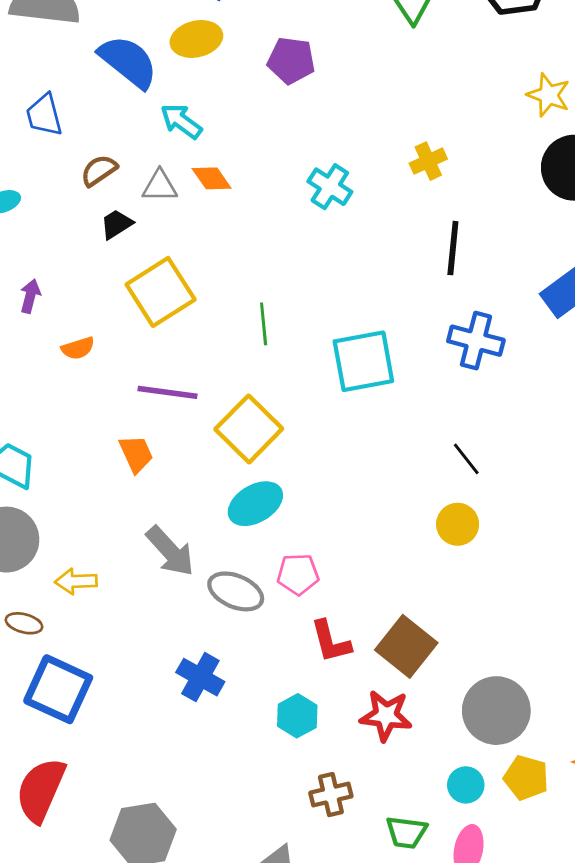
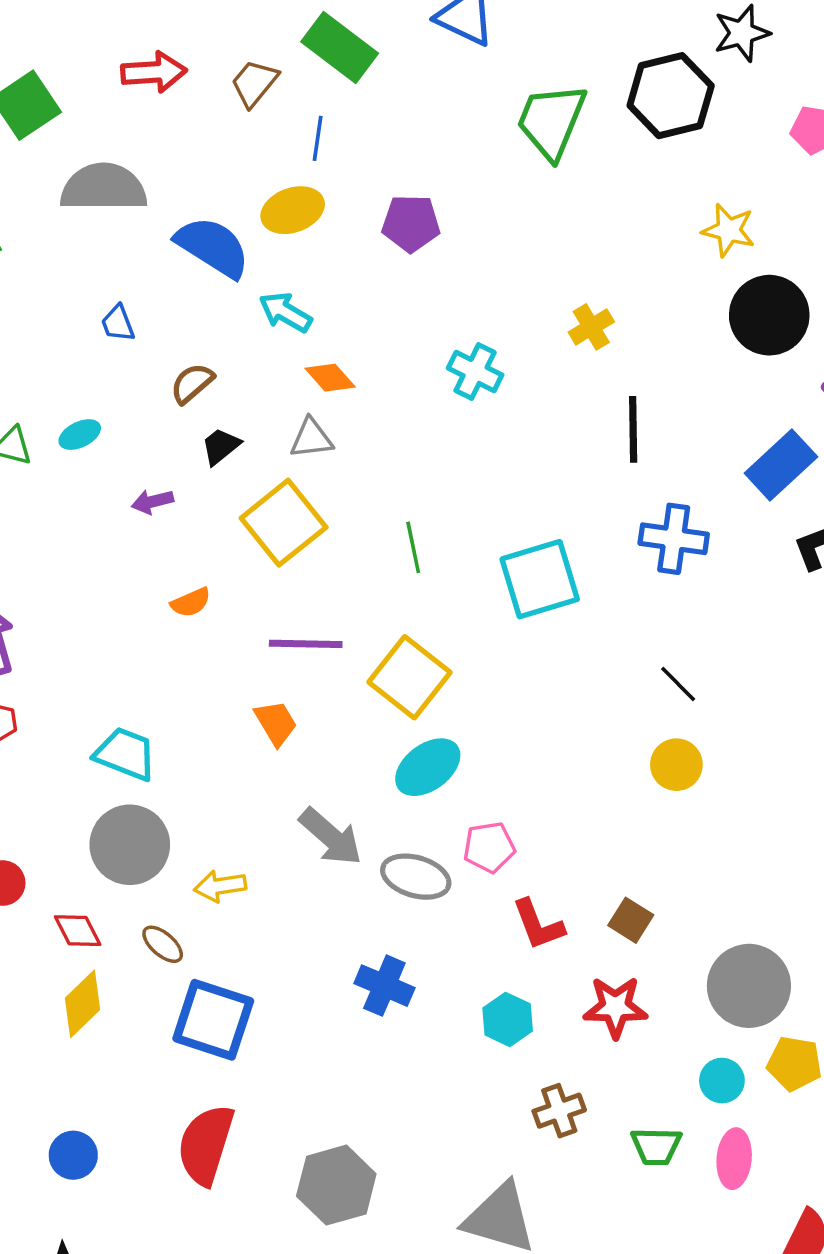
blue trapezoid: (44, 115) -> (118, 323), size x0.7
gray triangle: (160, 186) -> (311, 438), moved
purple arrow: (30, 296) -> (153, 502), moved, turned -112
brown ellipse: (24, 623) -> (163, 944), turned 33
brown square: (406, 646) -> (631, 920), size x0.6

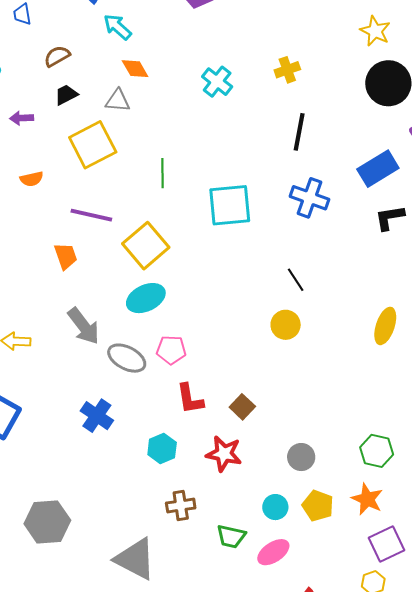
gray circle: (749, 986) -> (301, 457), size x0.6
pink ellipse: (734, 1159) -> (273, 552), turned 40

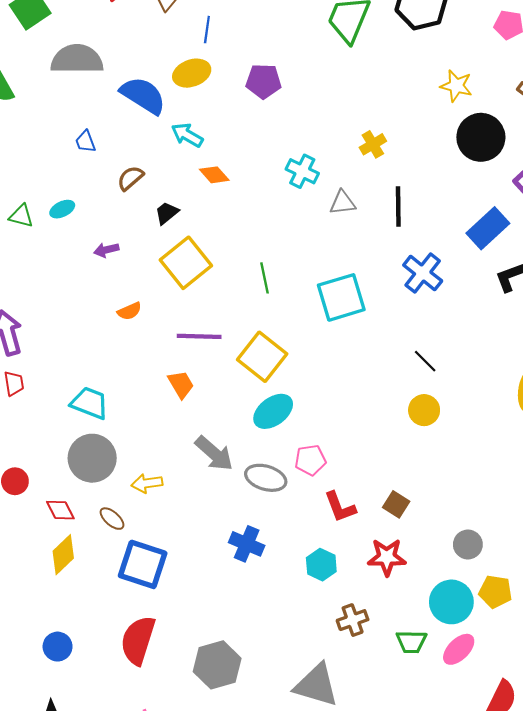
black trapezoid: (66, 95) -> (167, 213), moved
gray triangle: (118, 101) -> (343, 203), moved
blue cross: (310, 198) -> (423, 273), turned 30
cyan circle: (275, 507) -> (451, 602), size x1.6

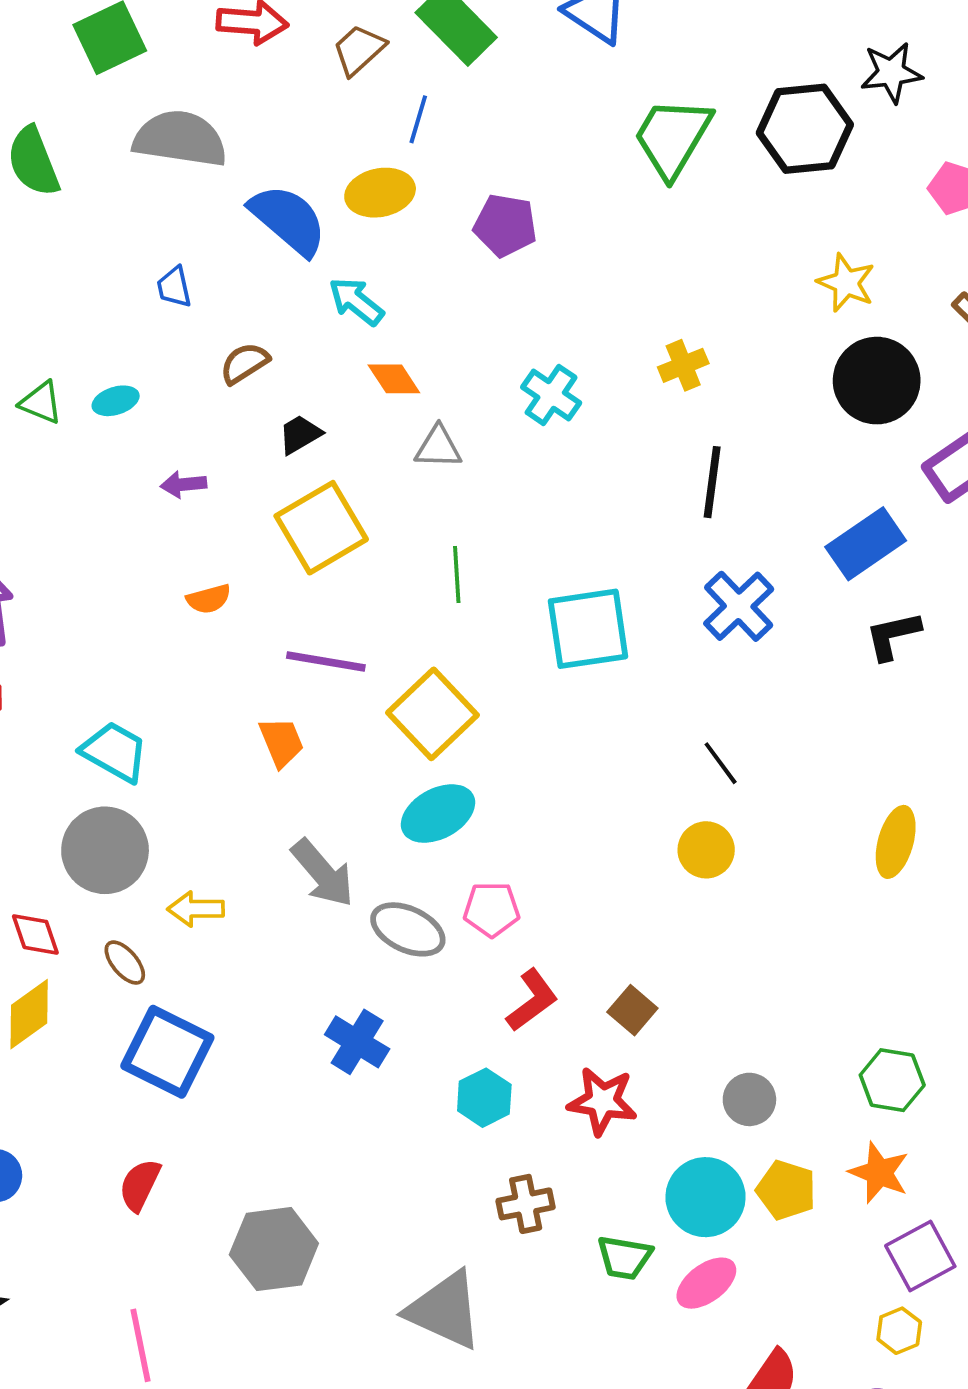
gray triangle: (343, 203) -> (438, 447), moved
red L-shape: (340, 507) -> (532, 1000), turned -114
red semicircle: (138, 640) -> (140, 1185), size x0.6

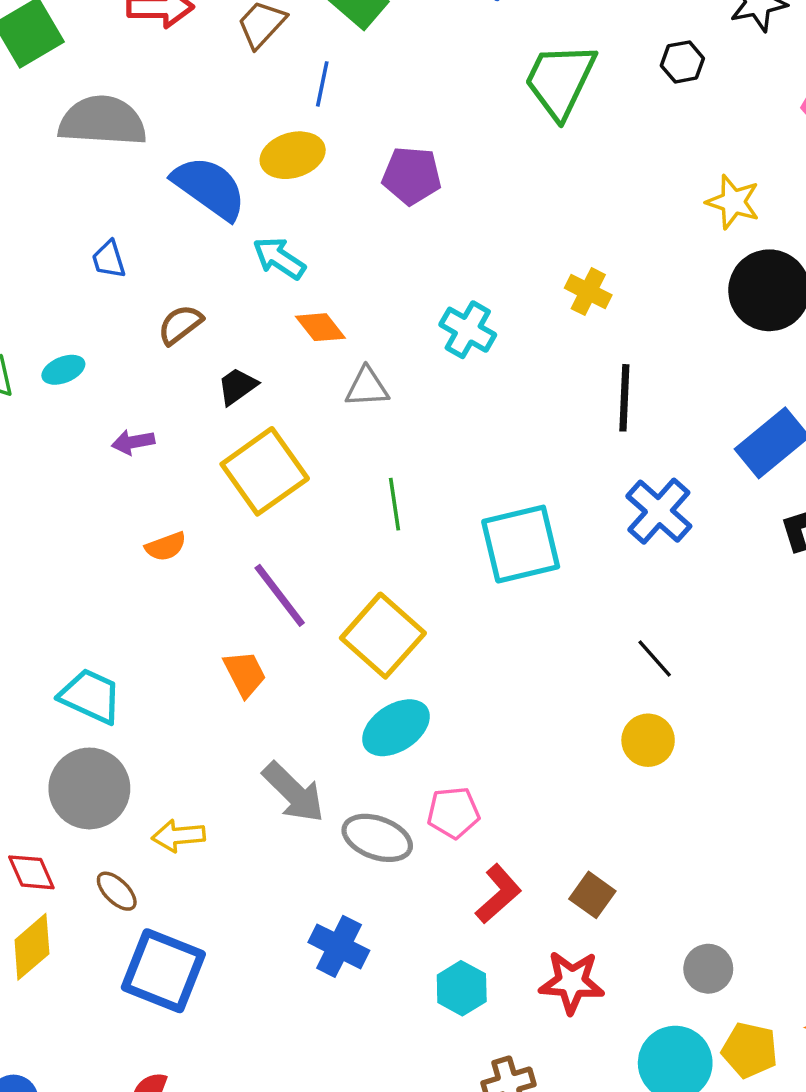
black hexagon: (805, 129) -> (682, 62), size x0.5
yellow cross: (683, 365) -> (588, 292), turned -36
purple line: (326, 662) -> (280, 595), turned 48

